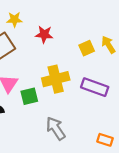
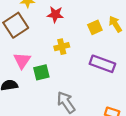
yellow cross: (56, 79) -> (62, 47), moved, size x0.6

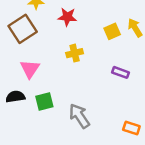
purple rectangle: (102, 64) -> (121, 72), size x0.6
green square: (41, 72) -> (44, 101), moved

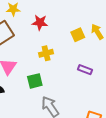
green square: (44, 101) -> (35, 81), moved

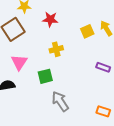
purple rectangle: (85, 70) -> (103, 67), moved

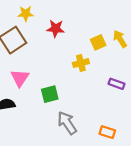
yellow cross: (56, 49) -> (81, 63), moved
orange rectangle: (103, 111) -> (107, 132), moved

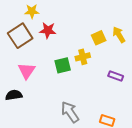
red star: (56, 29) -> (48, 30), moved
green square: (50, 94) -> (63, 65), moved

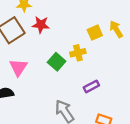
green square: (63, 65) -> (57, 62), turned -35
purple rectangle: (116, 76) -> (91, 86), moved, turned -48

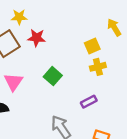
yellow arrow: (116, 29) -> (114, 27), moved
yellow cross: (78, 53) -> (98, 67), moved

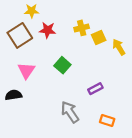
yellow arrow: (114, 27) -> (119, 47), moved
yellow cross: (98, 67) -> (82, 28), moved

